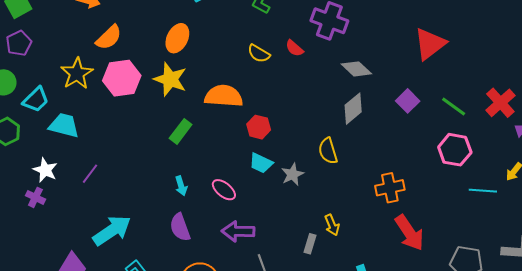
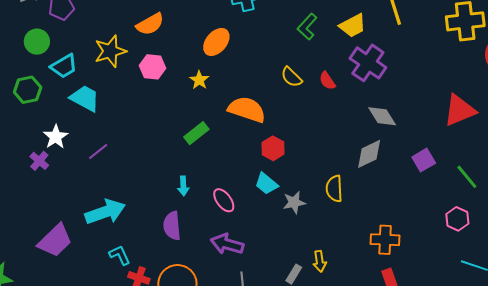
pink hexagon: (122, 78) -> (153, 67), size x0.7
yellow star: (170, 79) -> (199, 80), size x0.6
pink hexagon: (455, 150) -> (457, 219), size x0.7

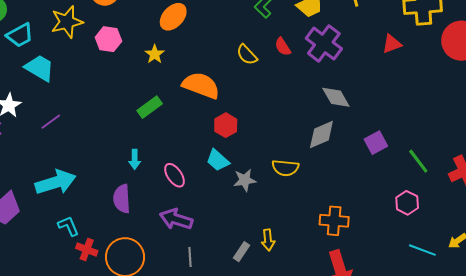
red semicircle: (327, 81) -> (283, 47), moved
red triangle: (460, 110) -> (392, 44), moved, size x0.6
yellow semicircle: (334, 189) -> (285, 168), turned -84

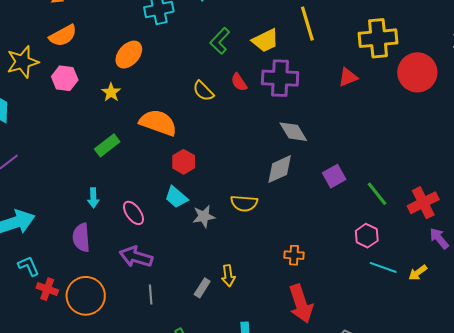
purple cross: (324, 44) -> (280, 78), turned -33
orange cross: (334, 221) -> (294, 255), size x0.7
cyan line: (422, 250) -> (383, 267), moved

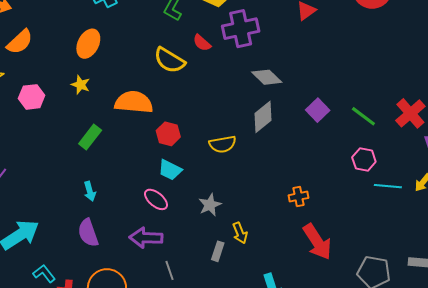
pink hexagon: (65, 78) -> (32, 97), moved
yellow semicircle: (203, 91) -> (170, 60), size x1.4
yellow semicircle: (244, 203) -> (223, 144), moved
pink ellipse: (133, 213) -> (156, 199), moved
gray star: (204, 216) -> (210, 205), moved

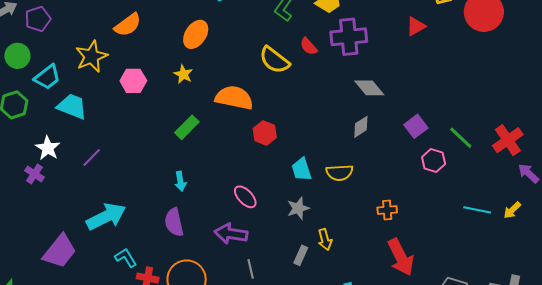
gray diamond: (263, 117) -> (361, 127), size x0.7
yellow semicircle: (223, 144) -> (339, 173), moved
pink hexagon: (364, 159) -> (434, 160), moved
cyan trapezoid: (170, 170) -> (302, 169), moved, turned 40

